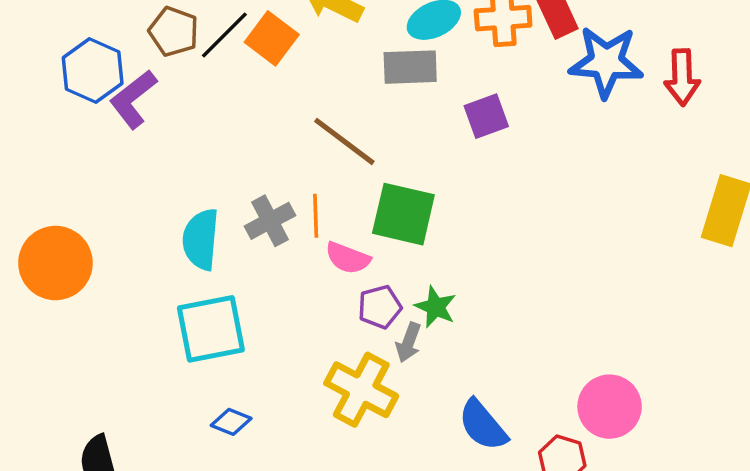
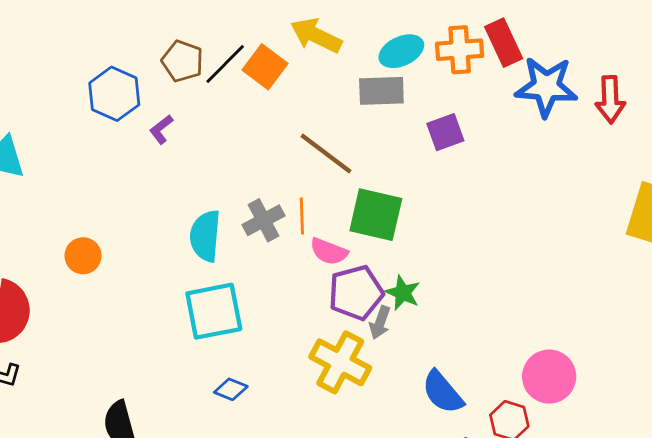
purple L-shape: (133, 99) -> (161, 129), moved, size x0.6
orange circle: (55, 263) -> (83, 256), size x0.6
purple pentagon: (380, 307) -> (356, 293), size x1.5

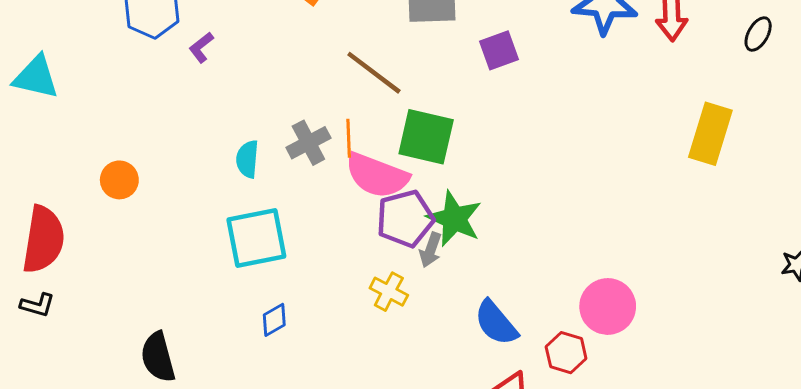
cyan semicircle: (205, 236) -> (247, 159), size x0.7
pink semicircle: (329, 252) -> (377, 175), size x1.6
green star: (403, 293) -> (454, 219), size x1.5
yellow cross: (340, 362) -> (389, 292), size x0.6
blue diamond: (231, 389) -> (274, 320), turned -52

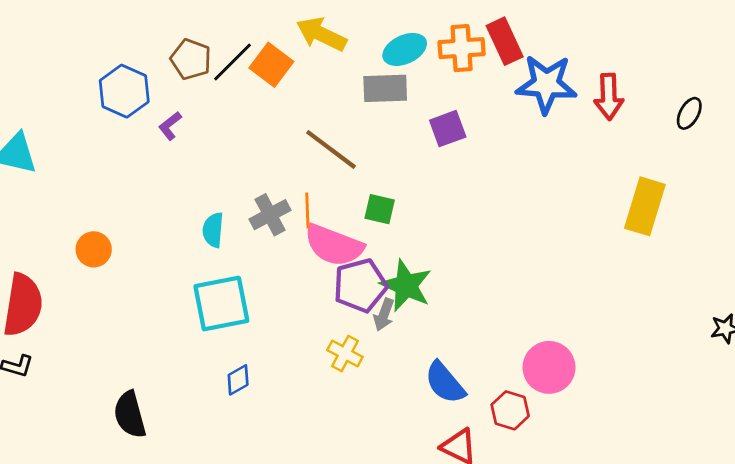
green square: (426, 137) -> (380, 209), size x0.6

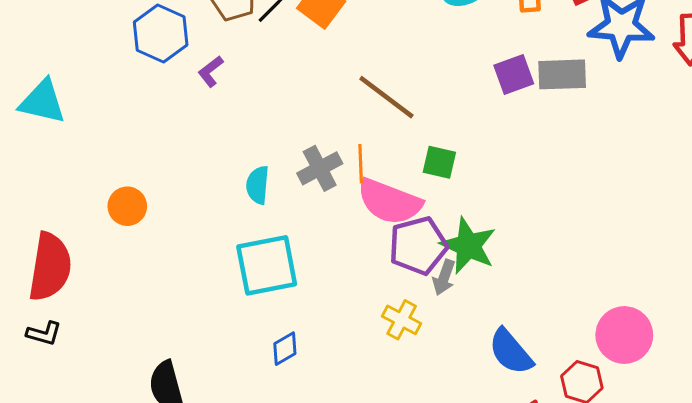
gray rectangle: (385, 88) -> (562, 74), moved

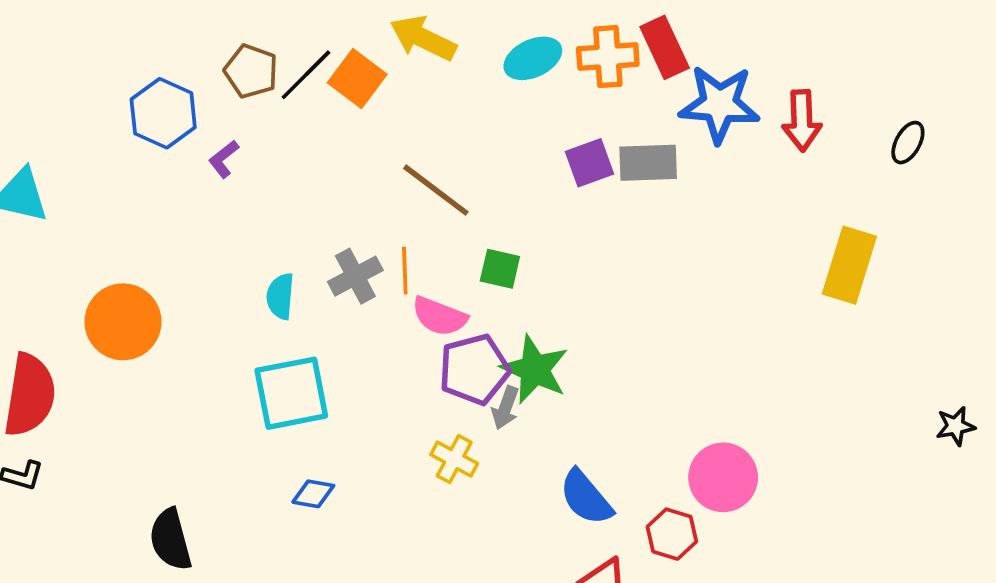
pink semicircle: (389, 202) -> (440, 316), size x0.7
orange circle: (127, 206) -> (123, 322), size x1.6
blue diamond: (285, 349) -> (313, 494), turned 40

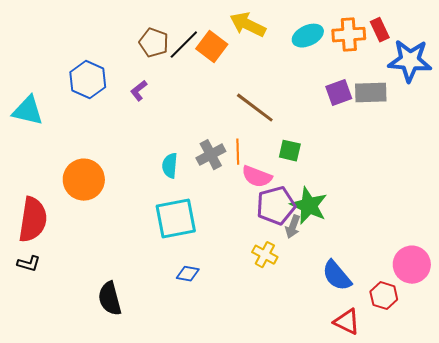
red rectangle: (665, 47) -> (380, 30), size x0.7
blue hexagon: (163, 113) -> (88, 80), moved

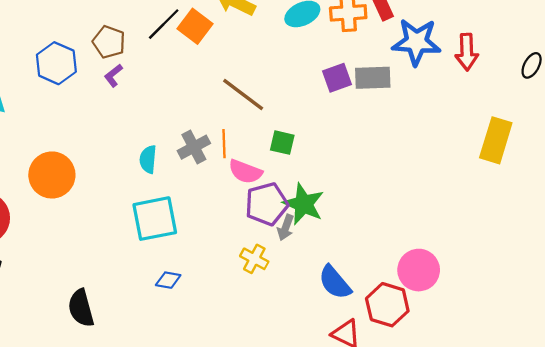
brown pentagon: (154, 43) -> (109, 42), moved
red hexagon: (384, 296) -> (387, 305), size x1.4

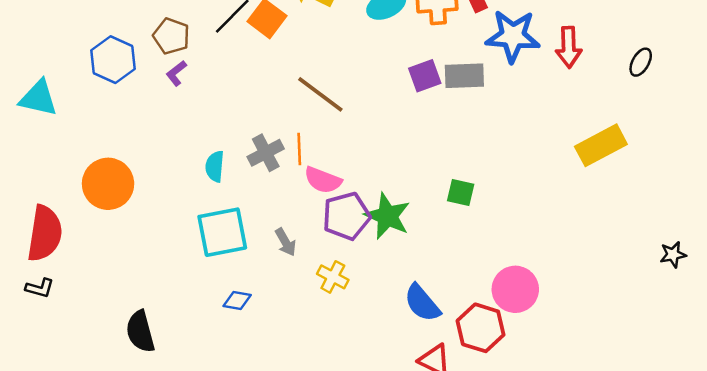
yellow rectangle: (496, 140) -> (601, 145), turned 45
green square: (282, 143) -> (461, 192), moved
gray arrow: (286, 228) -> (286, 242), moved, turned -50

